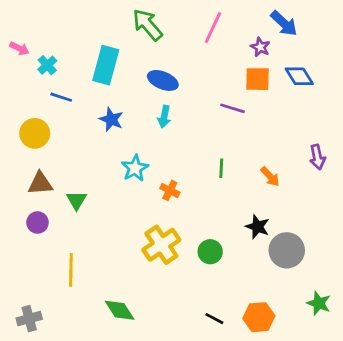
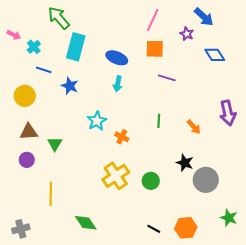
green arrow: (147, 25) -> (59, 18), moved
orange square: (257, 79) -> (155, 49), moved
blue star: (111, 119) -> (70, 86), moved
purple arrow: (317, 157) -> (228, 113), size x1.4

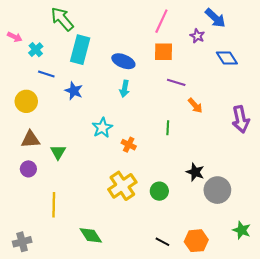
orange arrow: (194, 127) -> (195, 106), moved

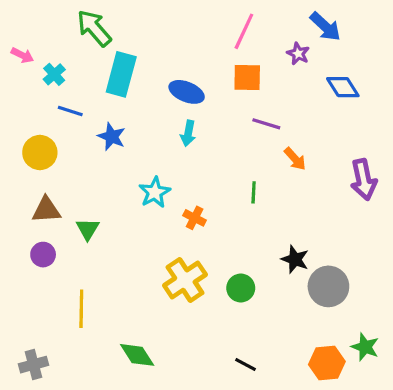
orange hexagon: (196, 241) -> (327, 363), moved

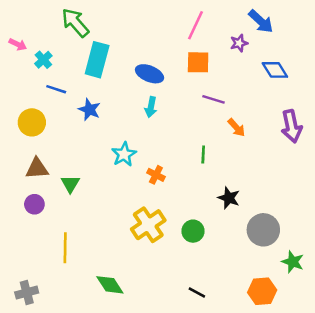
purple star: (298, 54) -> (239, 43), turned 30
purple arrow: (364, 180) -> (291, 126), moved
black star: (295, 259) -> (229, 198), moved
green star: (365, 347) -> (293, 262), moved

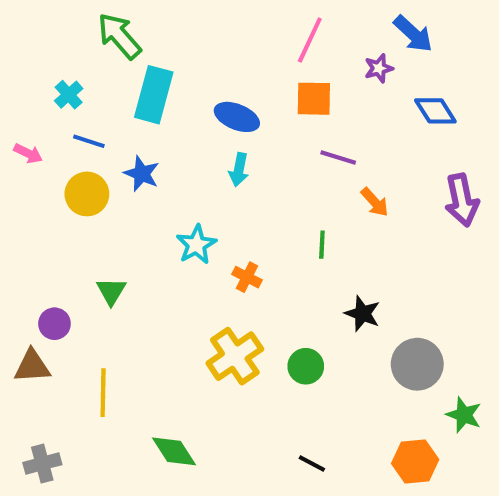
pink arrow: (18, 44) -> (28, 153), moved
yellow circle: (32, 122) -> (87, 194), moved
brown triangle: (37, 168) -> (32, 366), moved

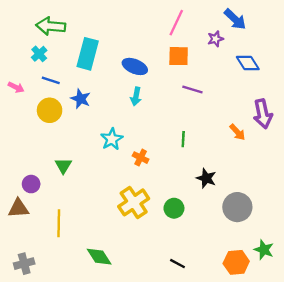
green arrow: (119, 36) -> (51, 26), moved, turned -44
orange arrow: (375, 202) -> (237, 132), moved
green star: (464, 415) -> (264, 250), moved

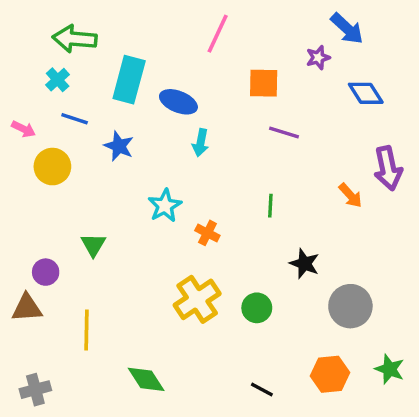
pink line: (176, 23) -> (218, 34), moved
blue ellipse: (135, 66) -> (178, 102), moved
yellow circle: (50, 110) -> (52, 167), moved
orange hexagon: (236, 262) -> (330, 374), moved

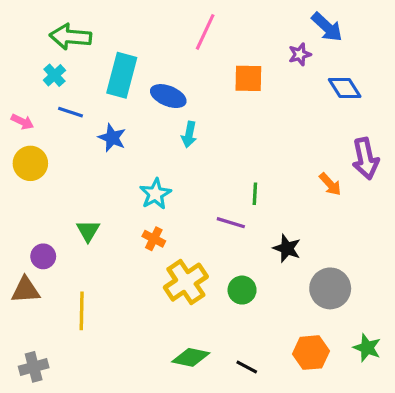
purple line: (284, 132) -> (231, 223), moved
yellow circle: (52, 167) -> (30, 163), moved
orange cross: (207, 233) -> (154, 239), moved
green diamond: (146, 379) -> (191, 357), moved, turned -45

